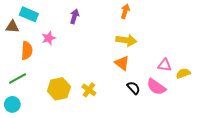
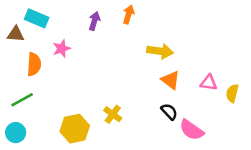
orange arrow: (125, 11) -> (129, 14), moved
orange triangle: (122, 63) -> (171, 80), moved
yellow semicircle: (183, 73) -> (232, 93), turned -56
pink semicircle: (156, 87) -> (192, 130), moved
yellow hexagon: (59, 89) -> (75, 129), moved

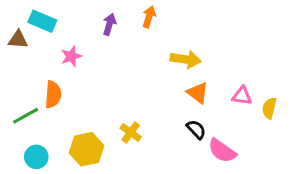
orange semicircle: (34, 64) -> (53, 94), moved
cyan circle: (16, 133) -> (36, 157), moved

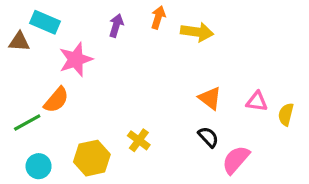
pink star: (71, 56) -> (76, 59), size x1.5
yellow arrow: (186, 59) -> (197, 32), moved
orange semicircle: (53, 94) -> (56, 100), turned 36
pink semicircle: (222, 151) -> (236, 160), turned 96

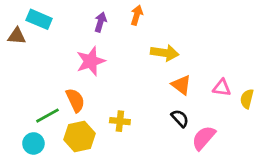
yellow arrow: (197, 32) -> (165, 53), moved
pink star: (76, 59) -> (91, 61), moved
orange semicircle: (56, 100) -> (75, 100), moved, turned -65
green line: (27, 122) -> (47, 116), moved
yellow cross: (139, 140) -> (120, 121), turned -30

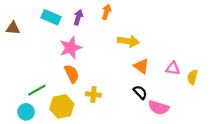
cyan rectangle: (39, 19) -> (51, 17), moved
orange semicircle: (75, 100) -> (72, 74), moved
pink semicircle: (204, 138) -> (159, 108), turned -114

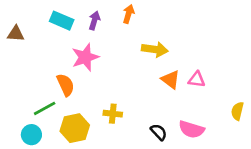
pink triangle: (173, 68) -> (197, 80), moved
orange semicircle: (72, 74) -> (66, 85), moved
yellow semicircle: (192, 77) -> (237, 111), moved
black semicircle: (140, 92) -> (159, 132), moved

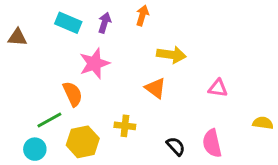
orange triangle: (170, 80) -> (155, 88), moved
yellow semicircle: (237, 111) -> (263, 123), turned 84
pink semicircle: (191, 129) -> (212, 143), turned 60

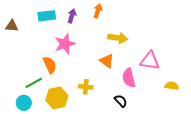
cyan rectangle: (68, 23) -> (47, 16), turned -30
pink triangle: (218, 88) -> (150, 61), size x1.5
yellow semicircle: (263, 123) -> (172, 86), moved
pink semicircle: (212, 143) -> (129, 78), moved

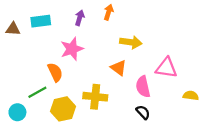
cyan rectangle: (47, 16) -> (41, 21), moved
yellow cross: (86, 87) -> (95, 97), size x1.5
black semicircle: (121, 101) -> (143, 112), moved
cyan circle: (24, 103) -> (17, 112), moved

